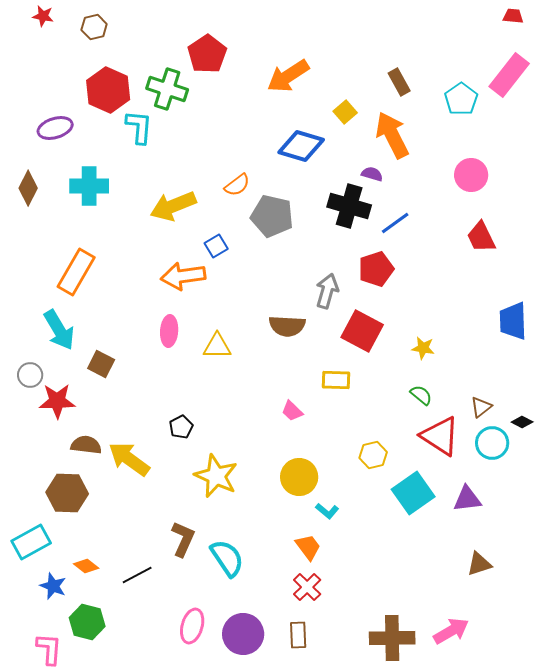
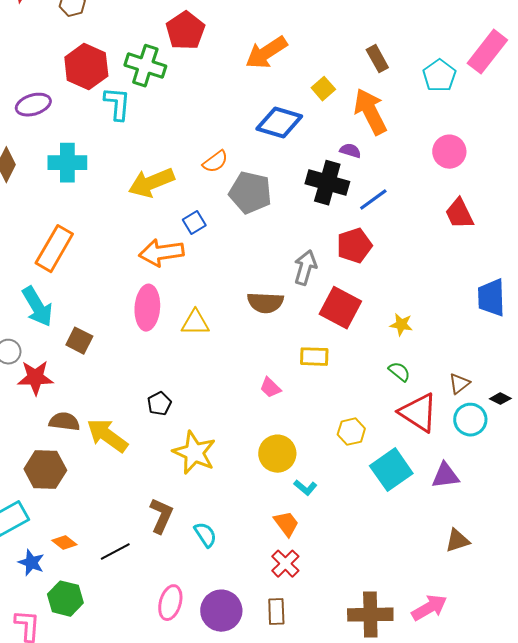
pink ellipse: (169, 331) -> (147, 308), size x1.4
cyan semicircle: (227, 558) -> (205, 535), size x0.7

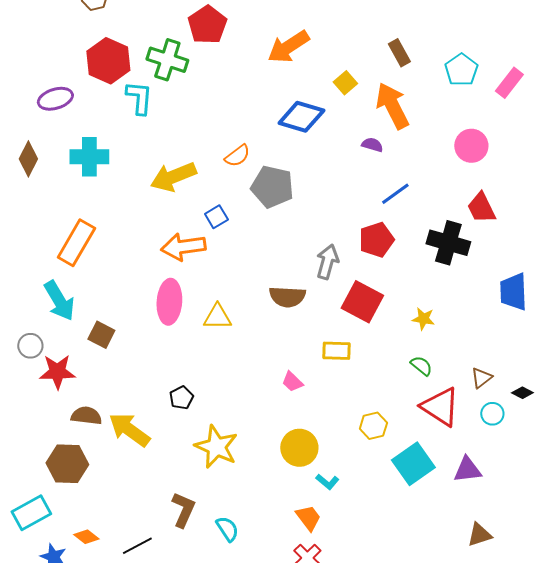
pink rectangle: (487, 52) -> (509, 83), moved, size x0.7
black cross: (327, 183) -> (448, 243), moved
cyan circle: (470, 420) -> (492, 414), size x0.7

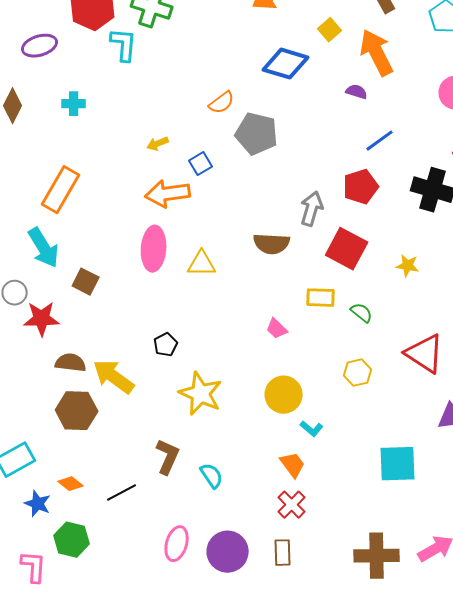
cyan cross: (89, 157) -> (74, 104), size x0.6
yellow arrow: (173, 177) -> (158, 144), moved, size x0.5
green semicircle: (421, 366) -> (362, 313), moved
brown hexagon: (67, 464) -> (77, 411), moved
cyan square: (413, 464) -> (398, 464), moved, turned 33

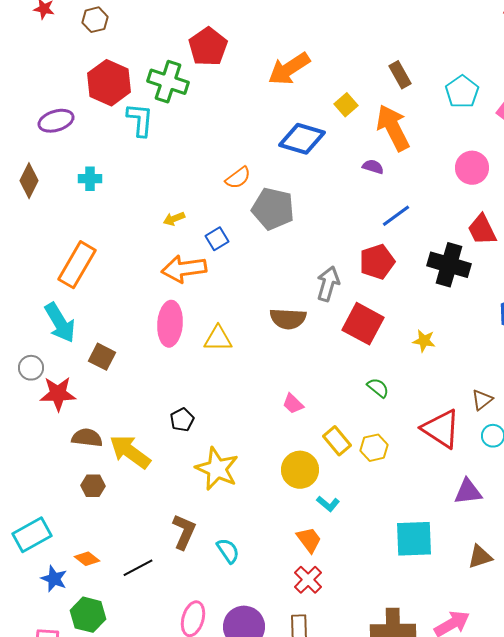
yellow rectangle: (321, 298) -> (337, 441), moved, turned 48
brown hexagon: (77, 411) -> (93, 486), size x0.6

